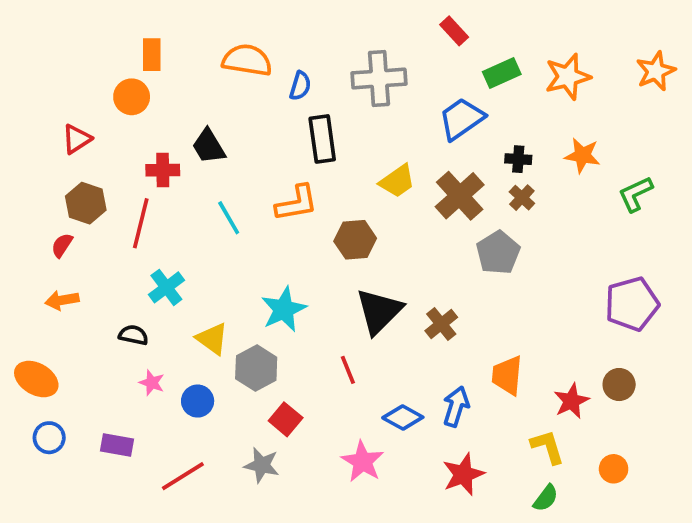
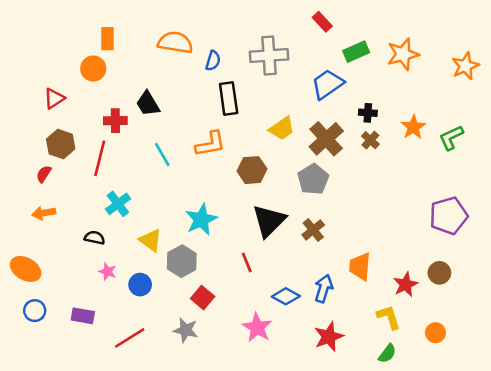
orange star: (656, 71) -> (465, 66), moved
orange star: (582, 155) -> (413, 127), moved, turned 30
gray pentagon: (498, 253) -> (313, 179), moved

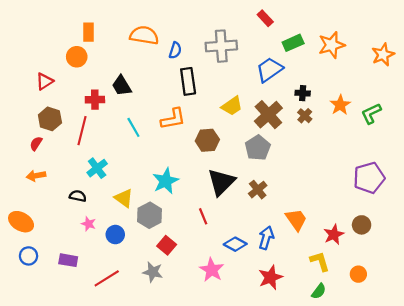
orange trapezoid: (360, 266) -> (296, 220), turned 140

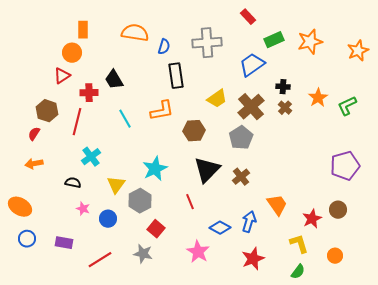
red triangle: (45, 81) -> (62, 76), moved
yellow triangle: (124, 198) -> (116, 185), turned 30

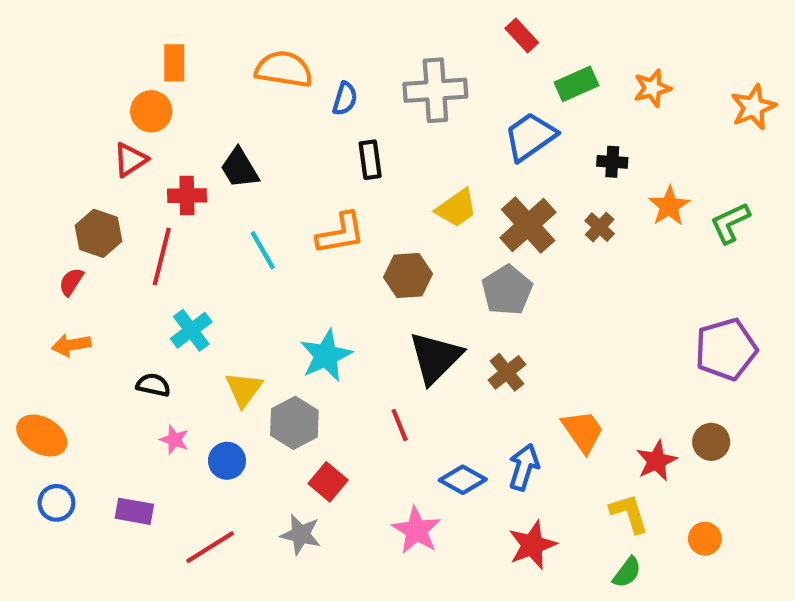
orange star: (310, 42) -> (652, 88), size x0.7
black rectangle: (176, 76) -> (370, 160), size x0.7
black cross: (283, 87) -> (612, 162), moved

